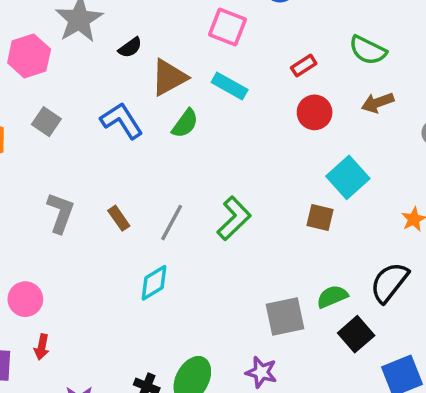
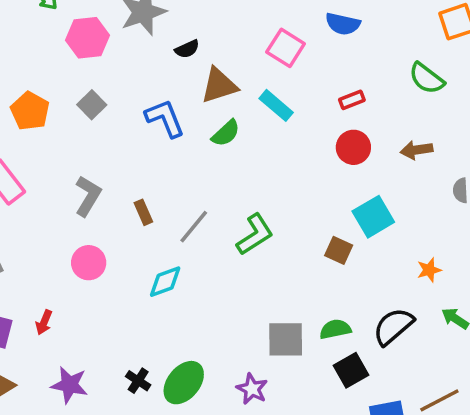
green semicircle: (368, 50) -> (427, 78), moved
pink circle: (25, 299) -> (89, 263), moved

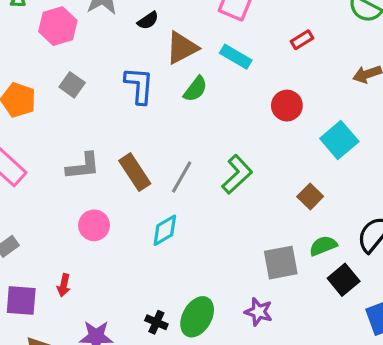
blue L-shape: (165, 118) -> (139, 85), turned 36
red circle: (353, 147) -> (287, 106), moved
gray L-shape: (88, 196) -> (83, 166), turned 63
brown rectangle: (143, 212) -> (135, 172), size x1.6
brown square: (339, 250) -> (310, 196), moved, turned 30

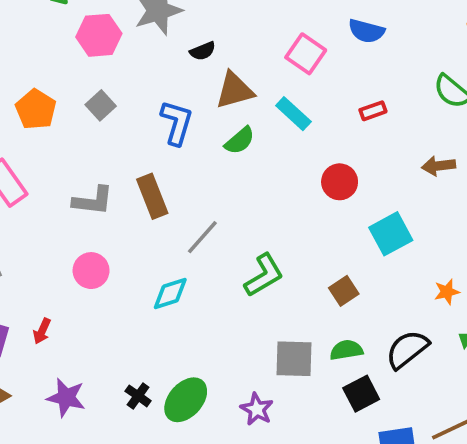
brown rectangle: (135, 172) -> (152, 196), moved
green L-shape: (237, 174) -> (264, 275), moved

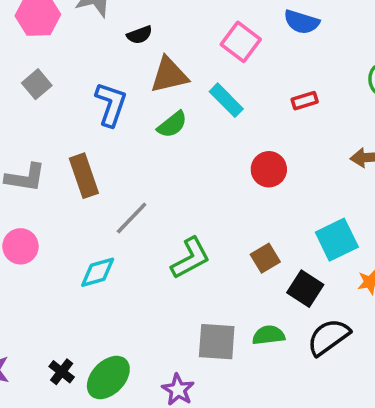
cyan square: (391, 234) -> (337, 240), moved
brown square: (344, 291) -> (265, 258), moved
black square: (361, 394) -> (305, 289), moved, turned -32

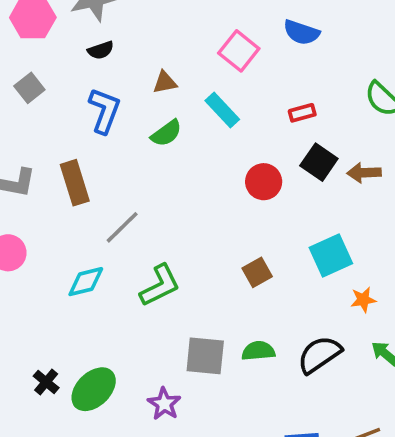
black semicircle: (139, 35) -> (101, 50), moved
brown triangle: (169, 75) -> (165, 82), size x0.6
green L-shape: (190, 258) -> (160, 285), moved
black square: (305, 289) -> (319, 162), moved

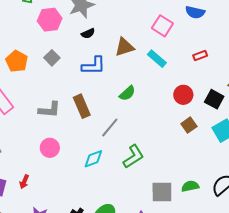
brown triangle: (165, 82) -> (124, 47), size x1.5
blue L-shape: (104, 111) -> (94, 66), turned 75
green semicircle: (166, 133) -> (127, 93), moved
black square: (319, 162) -> (214, 99), moved
brown square: (257, 272) -> (189, 125), moved

